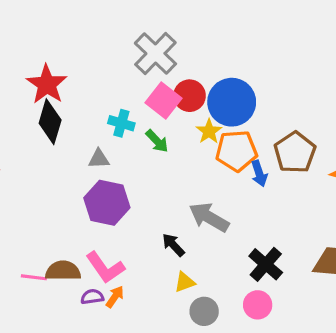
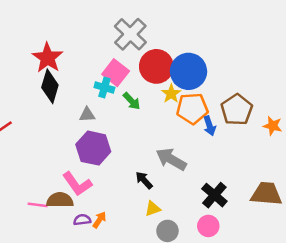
red circle: (190, 96) -> (156, 66), size x1.4
pink square: (164, 101) -> (116, 73), moved
pink L-shape: (105, 268) -> (77, 184), moved

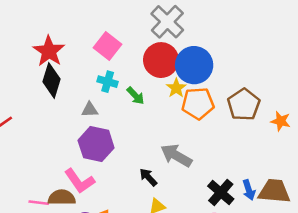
gray cross: (130, 34) -> (167, 22), moved
pink square: (116, 73) -> (108, 46), moved
blue arrow: (210, 126) -> (249, 190), moved

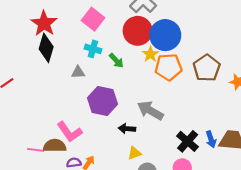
purple hexagon: (96, 144) -> (103, 101), moved
black arrow: (148, 177) -> (127, 129), turned -42

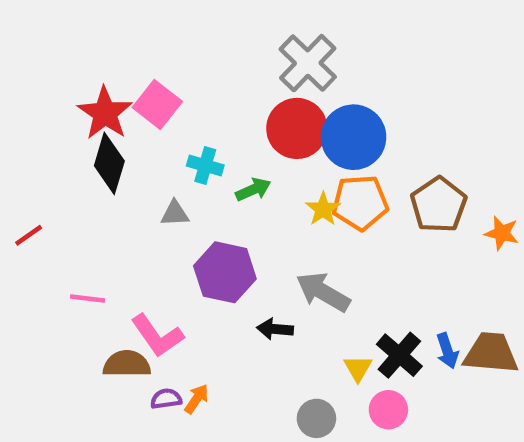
pink square: (93, 19) -> (157, 104), moved
yellow star: (150, 54) -> (323, 209), moved
green arrow: (116, 61) -> (253, 189), turned -70
pink line: (36, 150) -> (88, 299), moved
yellow triangle: (134, 153) -> (358, 368), moved, turned -40

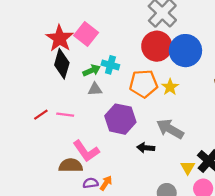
green arrow: (253, 189) -> (92, 70), moved
orange pentagon: (360, 203) -> (144, 84), moved
red line: (29, 235) -> (41, 115), moved
pink line: (88, 299) -> (65, 115), moved

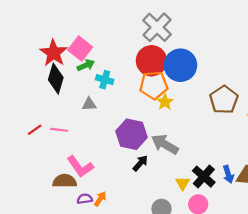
green arrow: (92, 70) -> (86, 65), moved
orange pentagon: (144, 84) -> (154, 85), moved
purple hexagon: (120, 119) -> (131, 134), moved
black arrow: (146, 148) -> (140, 163), turned 126

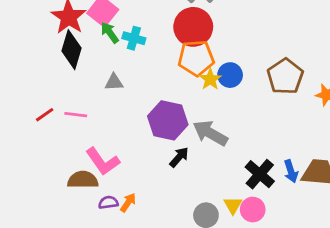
green arrow: (86, 65) -> (110, 33), turned -102
blue circle: (180, 65) -> (230, 75), moved, size x0.6
cyan cross: (105, 80) -> (134, 38), moved
yellow triangle: (183, 183) -> (233, 205), moved

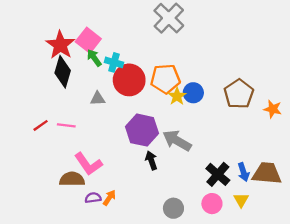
red circle: (193, 27) -> (129, 80), moved
black arrow: (179, 157) -> (151, 160), turned -60
yellow triangle: (233, 205) -> (241, 200), moved

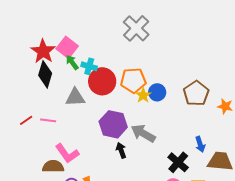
gray triangle: (98, 99) -> (75, 97), size x1.5
blue arrow: (243, 172) -> (200, 144), moved

